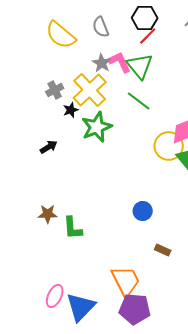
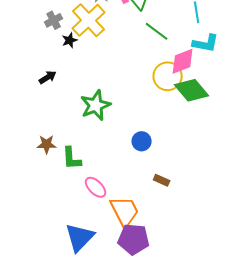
green line: (139, 101) -> (157, 31), moved
green star: (97, 127) -> (96, 105), moved
pink ellipse: (55, 296) -> (96, 187), moved, turned -70

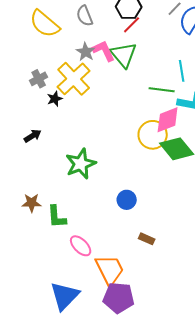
green line: (157, 31) -> (162, 90), moved, turned -30

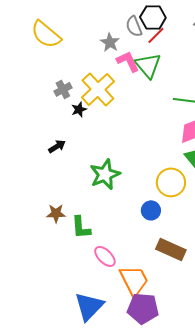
gray semicircle: (85, 16) -> (134, 26), moved
yellow semicircle: (45, 24) -> (46, 34), moved
gray star: (86, 52) -> (110, 42), moved
yellow circle: (153, 135) -> (171, 182), moved
brown rectangle: (147, 239) -> (171, 249), size x1.8

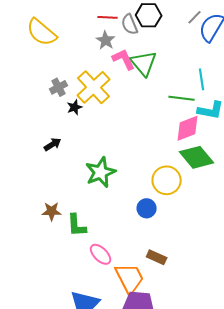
red line: (156, 35) -> (108, 17), moved, turned 48
brown rectangle: (171, 249) -> (157, 257), moved, size x0.7

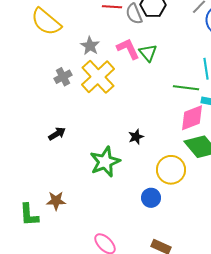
gray star: (106, 40) -> (90, 46), moved
green triangle: (144, 63) -> (148, 53), size x0.7
black star: (75, 107) -> (136, 137), moved
green L-shape: (77, 225) -> (29, 215), moved

